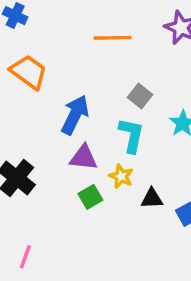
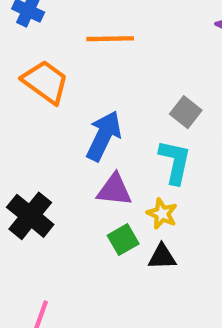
orange line: (113, 38) -> (110, 39), moved
black triangle: (152, 199) -> (162, 257), moved

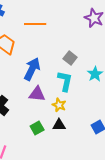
green square: (123, 240) -> (37, 128), moved

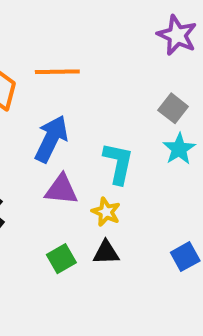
orange line: (35, 24) -> (57, 72), moved
gray square: (70, 58) -> (173, 108), moved

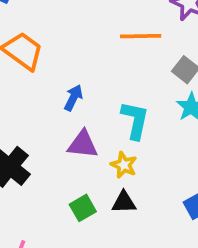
orange line: (57, 72) -> (141, 36), moved
blue arrow: (51, 139) -> (73, 98), size x0.6

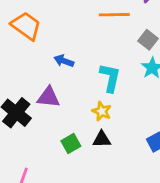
blue arrow: (73, 98) -> (64, 61), turned -96
purple triangle: (83, 144) -> (48, 97), moved

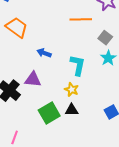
green square: (71, 143) -> (49, 113), size x1.5

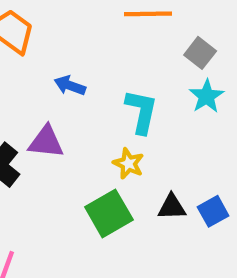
black triangle: (72, 110) -> (172, 207), moved
green square: (49, 113) -> (109, 213), moved

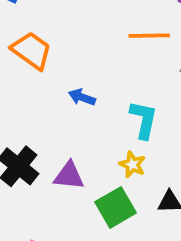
purple triangle: (46, 142) -> (69, 176), moved

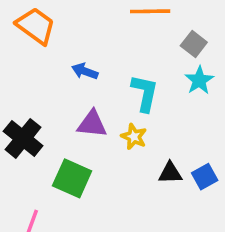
purple triangle: (69, 176) -> (92, 124), moved
green square: (116, 207) -> (72, 178), moved, turned -36

